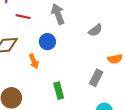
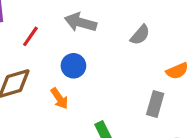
gray arrow: (58, 14) -> (80, 22), turned -42
red line: (23, 17) -> (30, 36), turned -56

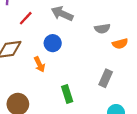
gray semicircle: (140, 35) -> (102, 29), turned 32
orange semicircle: (177, 71) -> (120, 44), moved

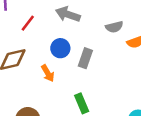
gray rectangle: (106, 78) -> (85, 58), moved

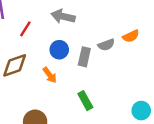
gray semicircle: (114, 27) -> (106, 45), moved

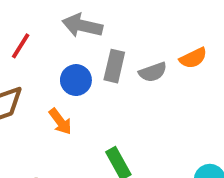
gray rectangle: (84, 57) -> (114, 66), moved

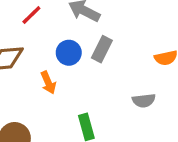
gray semicircle: (153, 72) -> (144, 101), moved

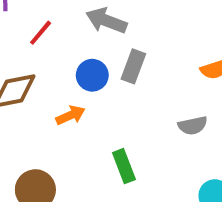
orange arrow: (48, 83) -> (71, 115), turned -85

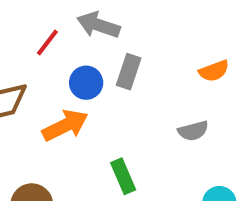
red line: (41, 33) -> (47, 43), moved
orange arrow: (71, 115) -> (65, 126), size x1.5

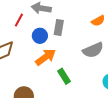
orange arrow: (65, 126) -> (46, 57), moved
gray semicircle: (193, 131) -> (93, 50), size x1.5

